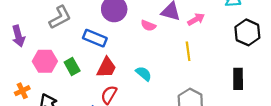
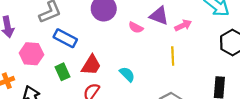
blue rectangle: (95, 38) -> (65, 38), moved
green rectangle: (72, 67) -> (62, 72), moved

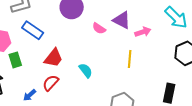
green rectangle: (62, 72) -> (15, 60), moved

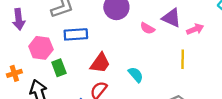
blue rectangle: (33, 30) -> (76, 34), turned -35

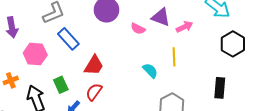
blue rectangle: (76, 34) -> (68, 39), turned 55
green rectangle: (59, 68) -> (61, 85), moved
cyan semicircle: (136, 75) -> (150, 71), moved

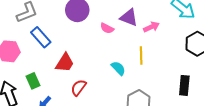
red semicircle: (94, 92) -> (79, 88), moved

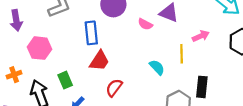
pink arrow: (151, 27) -> (201, 36), moved
blue rectangle: (41, 37) -> (91, 33), moved, turned 35
black rectangle: (184, 85) -> (202, 87), moved

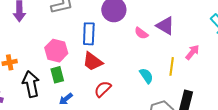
pink arrow: (201, 36) -> (192, 52), turned -35
pink hexagon: (40, 48) -> (56, 51), moved
red trapezoid: (99, 61) -> (93, 62), turned 85

